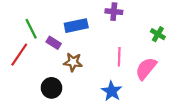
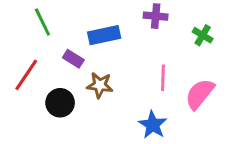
green line: (31, 29) -> (42, 22), moved
green cross: (158, 34) -> (203, 35), moved
black circle: (51, 88) -> (60, 103), moved

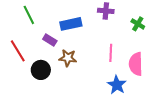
red line: (26, 75) -> (18, 51), turned -65
pink semicircle: (200, 94) -> (136, 64), turned -40
blue star: (153, 125) -> (117, 85), moved

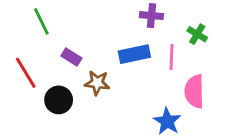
blue rectangle: (71, 24) -> (134, 54), moved
pink line: (111, 53) -> (171, 57), moved

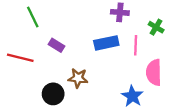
red line: (26, 73) -> (20, 58), turned -45
brown star: (97, 83) -> (78, 78), moved
black circle: (59, 100) -> (53, 94), moved

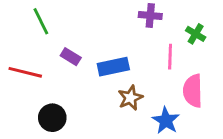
blue rectangle: (106, 43) -> (113, 67), moved
brown star: (78, 78) -> (130, 98), moved, turned -30
black circle: (53, 94) -> (52, 118), moved

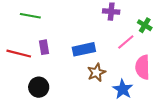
green line: (41, 21) -> (30, 16), turned -54
purple rectangle: (71, 57) -> (44, 47), moved, turned 48
pink line: (170, 57) -> (126, 42), turned 48

